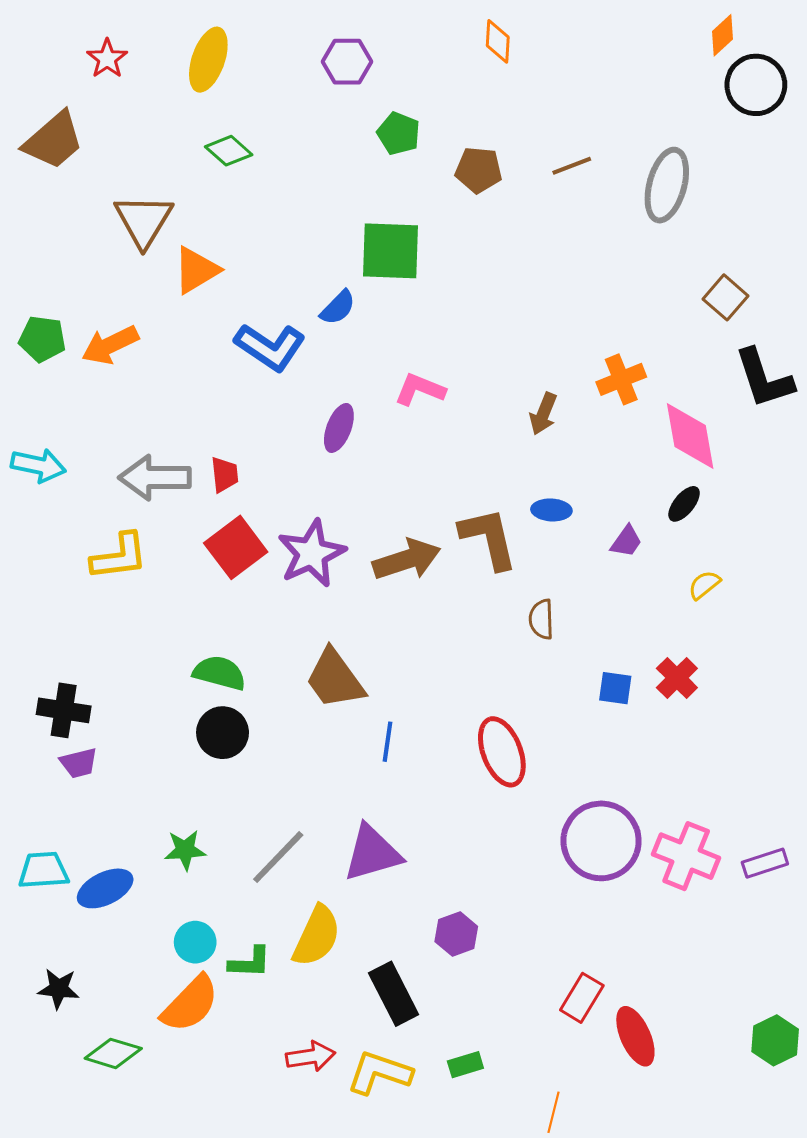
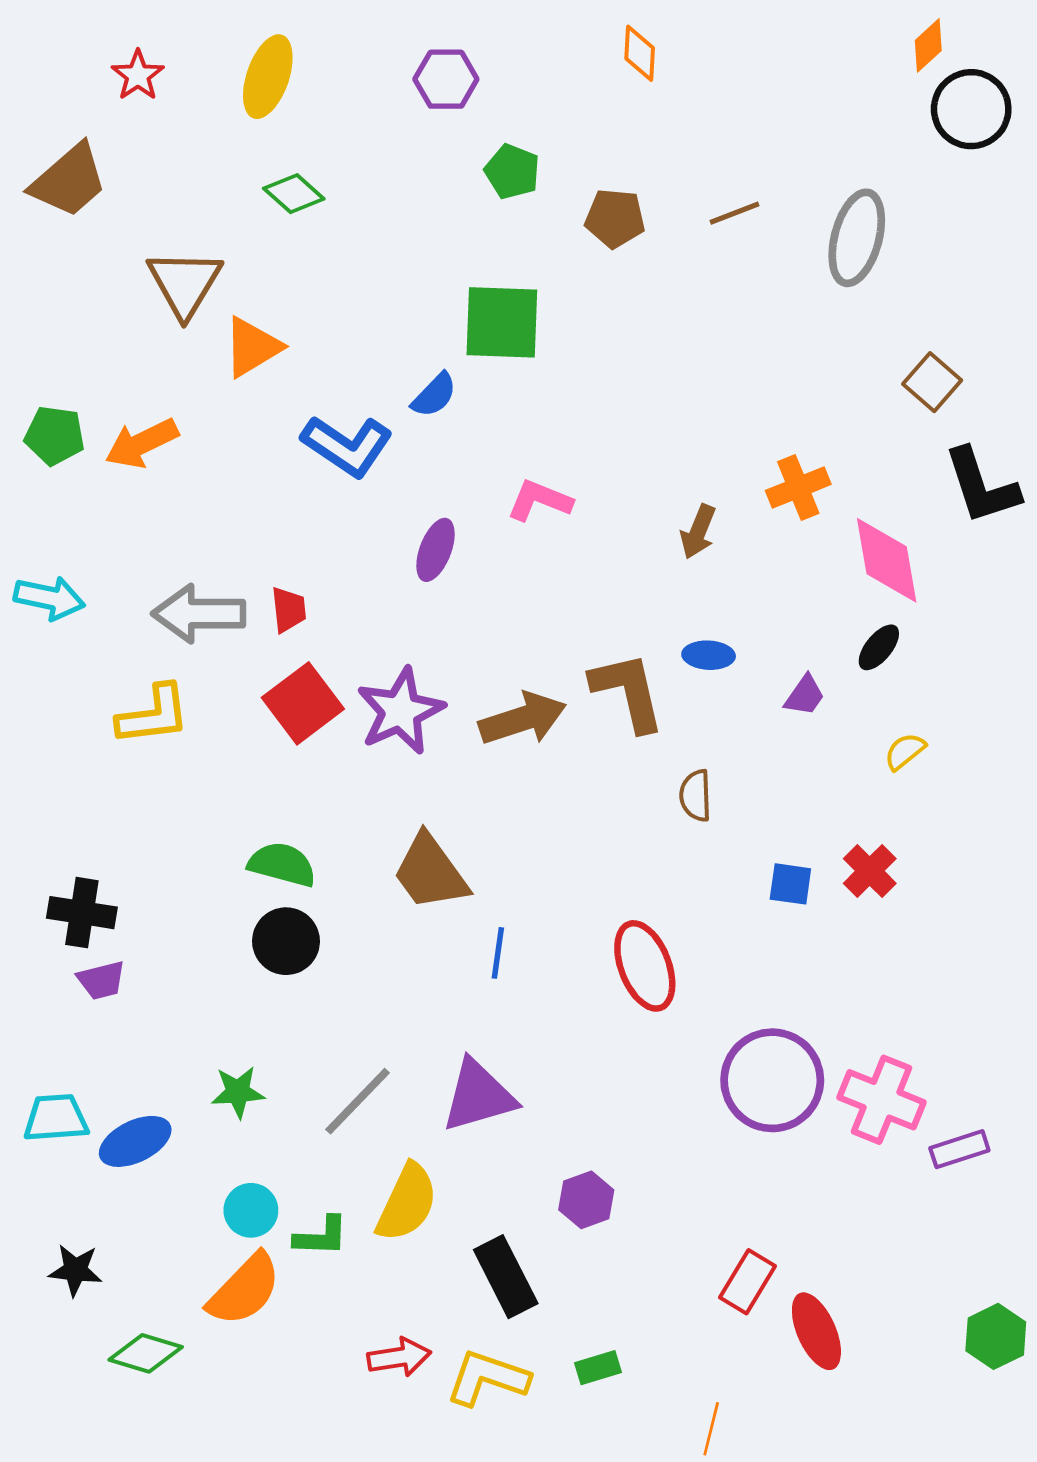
purple rectangle: (765, 863) -> (959, 1149), moved

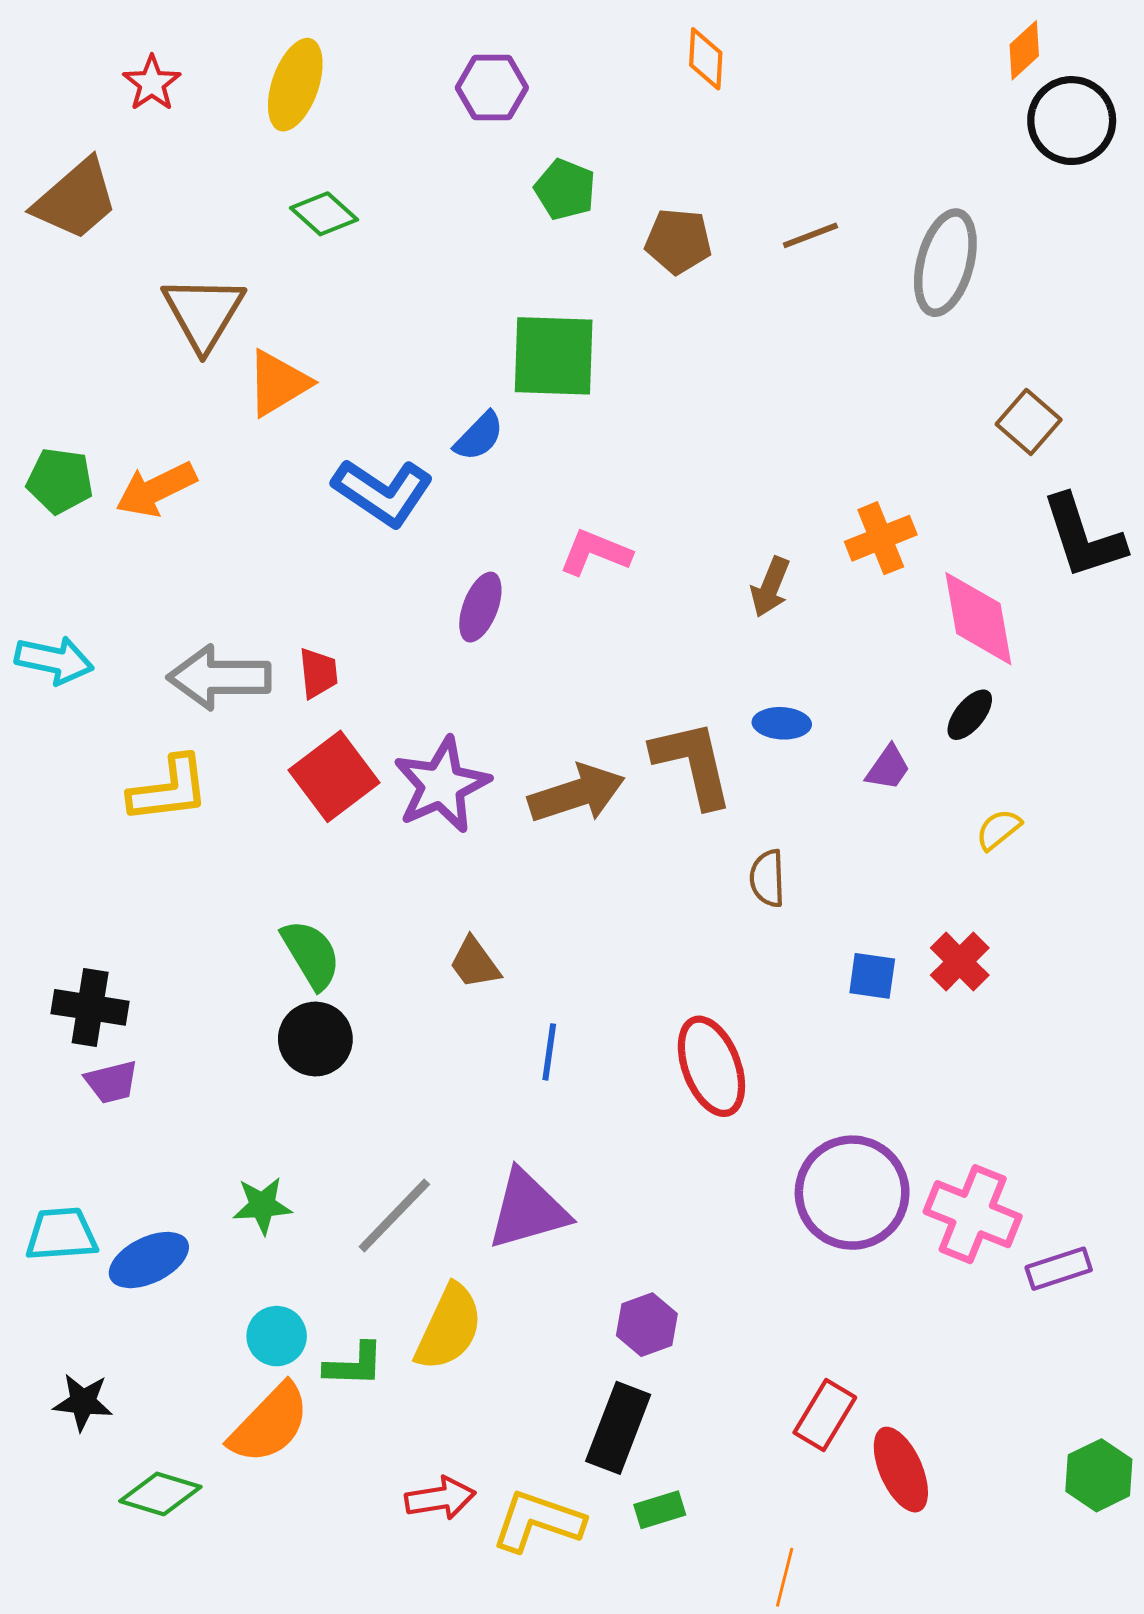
green semicircle: (282, 864) -> (311, 954), turned 44
brown trapezoid: (430, 872) -> (475, 963), size x0.6
black rectangle: (506, 1277) -> (618, 1428), moved, turned 48

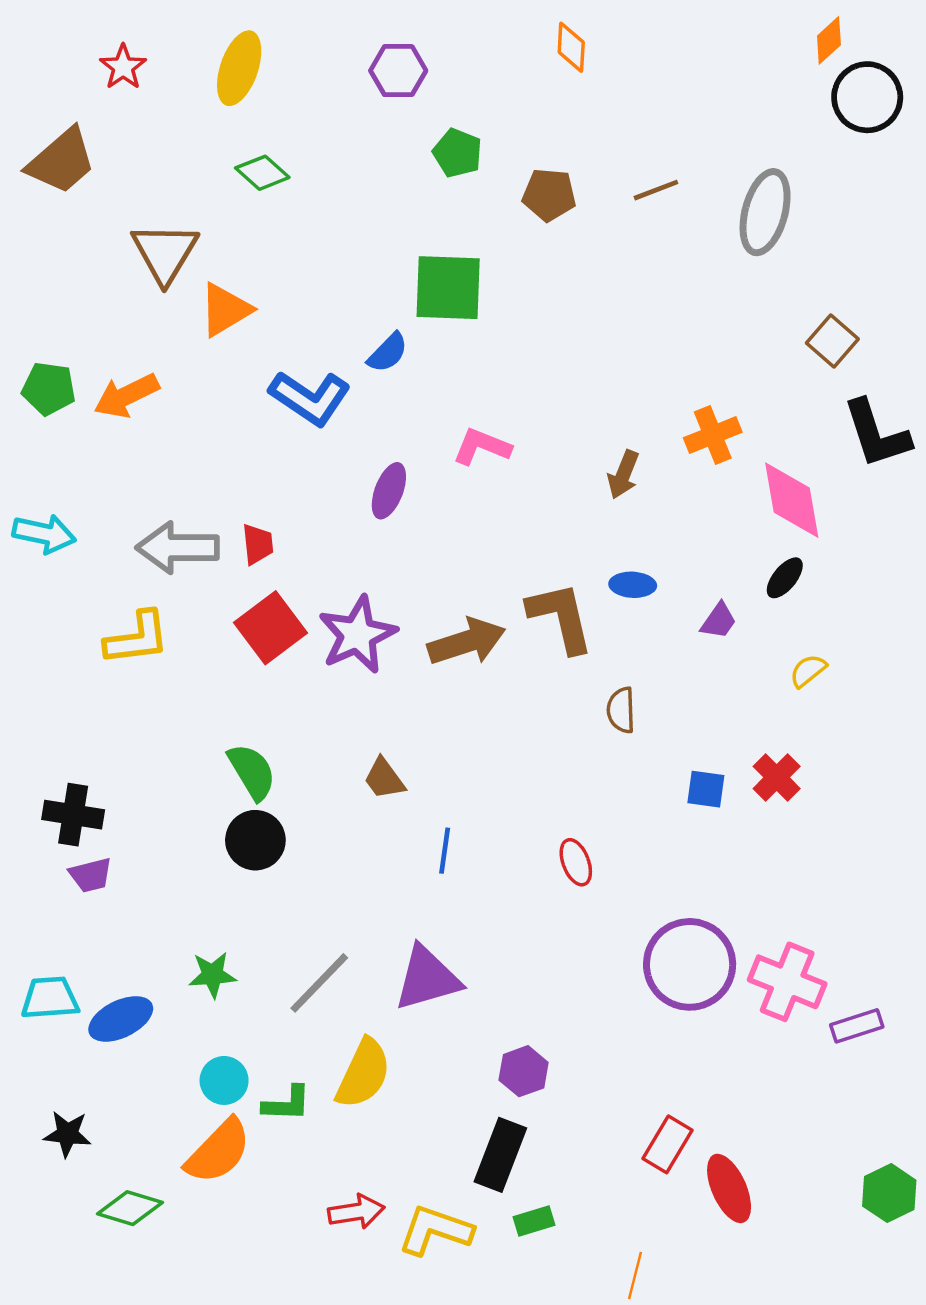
red ellipse: (711, 1066) -> (576, 862), size x0.6

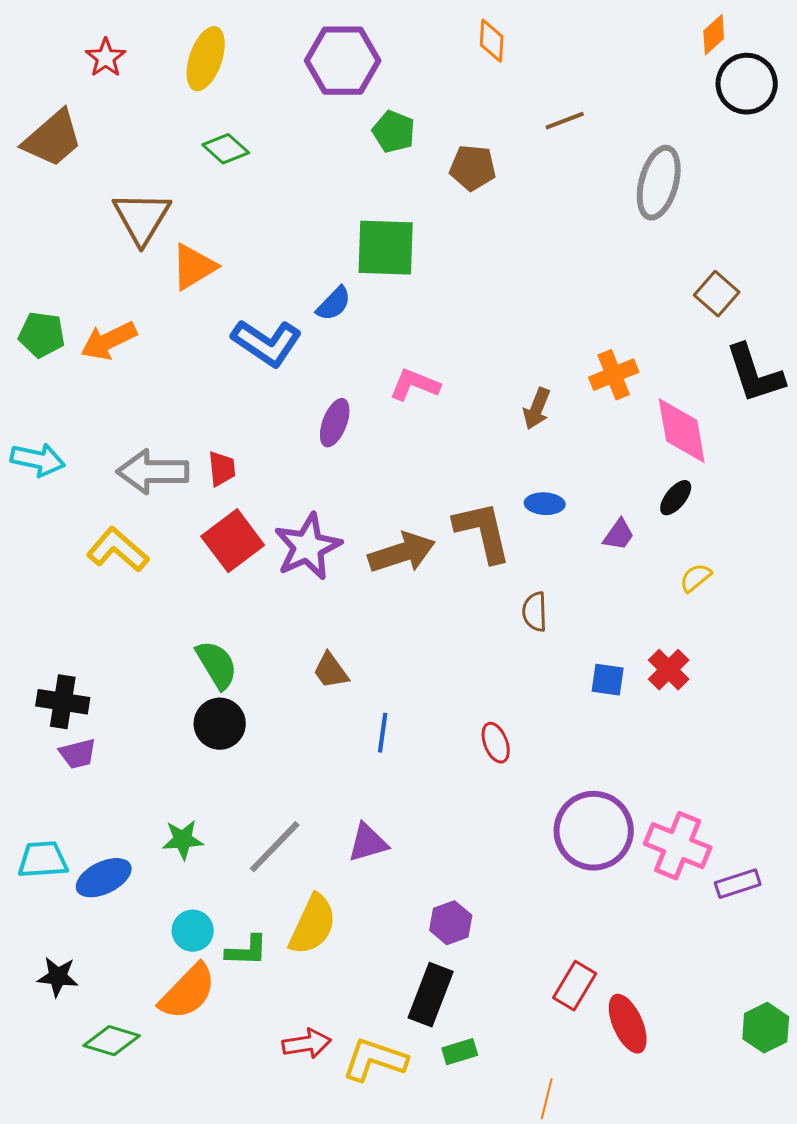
purple hexagon: (398, 71) -> (343, 61), size x1.5
brown line: (656, 190) -> (565, 121), moved
yellow L-shape: (137, 638) -> (118, 550), turned -132
purple triangle: (427, 978) -> (368, 843), size x0.7

